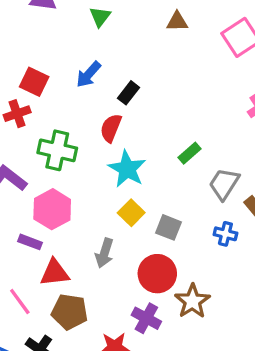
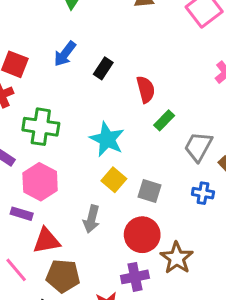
red semicircle: (111, 128) -> (146, 89), moved, turned 148
purple cross: (146, 318) -> (135, 277), turned -36

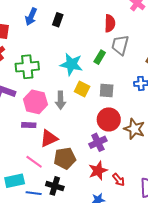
red semicircle: (146, 89) -> (110, 23), moved, turned 30
green rectangle: (164, 120) -> (100, 57), moved
gray trapezoid: (198, 147) -> (120, 45), moved
gray arrow: (92, 219) -> (60, 100), moved
purple cross: (135, 277) -> (98, 142), moved

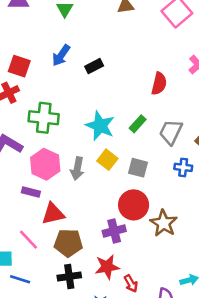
black rectangle: (58, 20) -> (94, 66), turned 32
gray trapezoid: (120, 45) -> (171, 132), moved
black cross: (55, 186) -> (69, 277), moved, turned -36

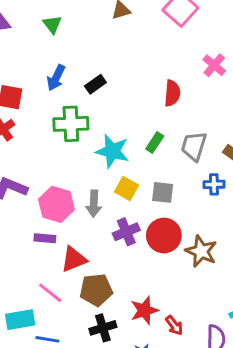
green cross: (44, 118) -> (71, 124), moved
purple cross: (114, 231) -> (126, 232), moved

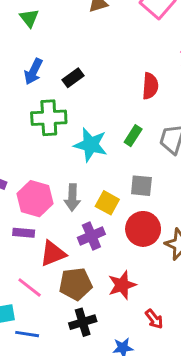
yellow square: (126, 189) -> (107, 203), moved
purple cross: (126, 232) -> (91, 236), moved
red star: (144, 310) -> (122, 285), moved

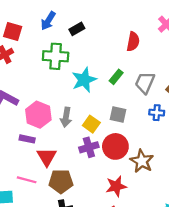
cyan star: (91, 145) -> (84, 80), turned 30
purple cross: (91, 236) -> (89, 147), moved
red triangle: (53, 254) -> (47, 157), turned -45
red star: (122, 285) -> (116, 186), moved
pink line: (30, 287) -> (27, 180), turned -30

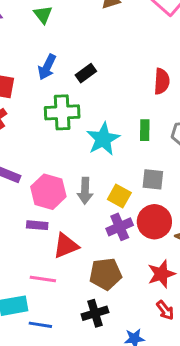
green rectangle: (116, 77) -> (145, 130), turned -32
red triangle: (47, 157) -> (66, 246), turned 45
brown pentagon: (61, 181) -> (106, 274), moved

